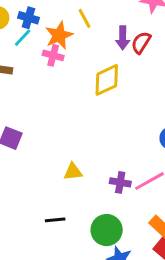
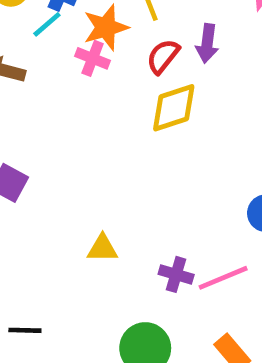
red semicircle: (141, 43) -> (163, 56), moved
black line: (55, 220) -> (25, 330), moved

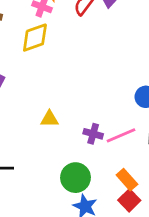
yellow diamond: (174, 108) -> (35, 38), moved

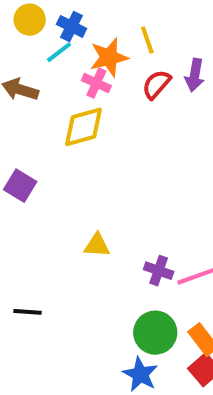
green circle: (76, 178) -> (155, 333), moved

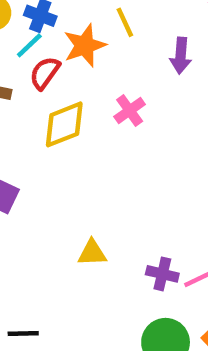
pink cross: (96, 83) -> (130, 111), moved, turned 36
red semicircle: (156, 84) -> (45, 73), moved

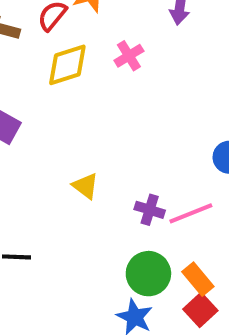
yellow triangle: (92, 253) -> (85, 186), turned 36

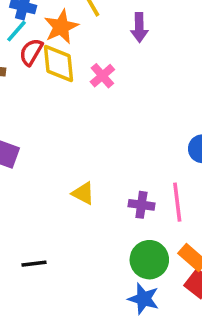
yellow diamond: (67, 65) -> (59, 64), moved, turned -69
pink line: (191, 213) -> (177, 202), turned -66

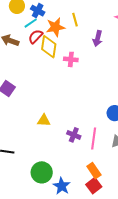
pink cross: (102, 76) -> (71, 59), turned 32
yellow triangle: (83, 193) -> (44, 120), turned -40
green circle: (149, 260) -> (42, 172), moved

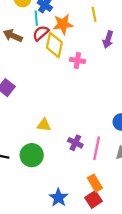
yellow line: (75, 20) -> (94, 14), moved
cyan line: (31, 23) -> (36, 18), turned -64
green circle: (42, 172) -> (32, 155), moved

